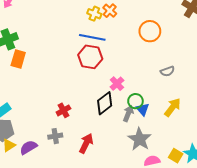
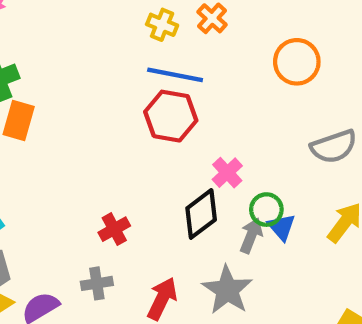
yellow cross: (94, 14) -> (162, 25), moved
gray semicircle: (167, 71) -> (334, 147), size x1.5
gray star: (140, 139) -> (227, 290), moved

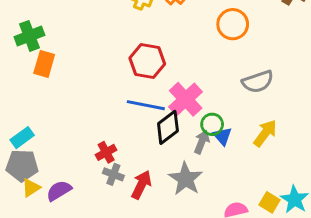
blue line: (175, 75) -> (146, 105), moved
pink cross: (227, 173) -> (186, 99), size x1.6
red cross: (114, 229) -> (106, 152), moved
gray cross: (97, 283) -> (113, 174), moved, turned 30

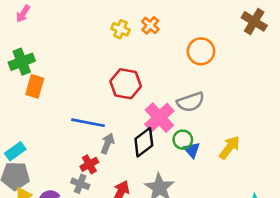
gray semicircle: (258, 82) -> (191, 102), moved
blue line: (146, 105) -> (88, 123), moved
gray arrow: (202, 142) -> (107, 144), moved
gray cross: (113, 174) -> (80, 184), moved

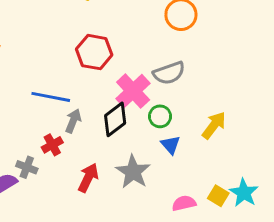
blue triangle: (192, 150) -> (170, 145), moved
gray cross: (80, 184) -> (27, 167), moved

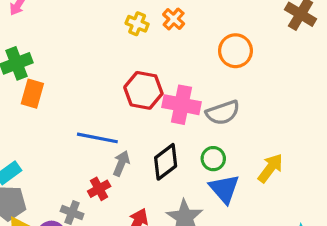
pink cross: (133, 91) -> (182, 105), moved, turned -36
blue triangle: (170, 145) -> (224, 189), size x1.5

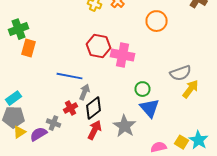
gray semicircle: (223, 113) -> (180, 73), moved
black diamond: (166, 162) -> (94, 108), moved
yellow arrow: (270, 168) -> (190, 89), moved

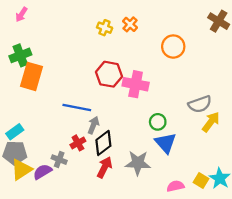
orange rectangle: (28, 48) -> (31, 76), size x1.4
gray star: (124, 126) -> (138, 163), turned -30
yellow triangle: (20, 132) -> (21, 170), size x1.5

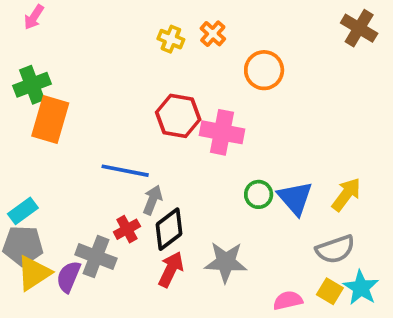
orange circle: (173, 47) -> (264, 70), moved
gray semicircle: (200, 104) -> (335, 249), moved
blue triangle: (165, 143) -> (295, 198), moved
gray cross: (59, 160) -> (96, 257), size x1.5
purple semicircle: (42, 172) -> (69, 277), turned -36

